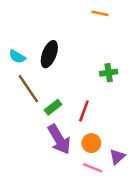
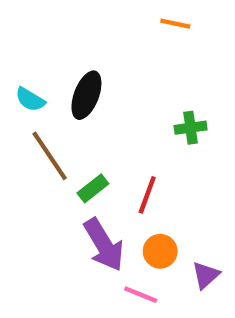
pink line: (93, 168) -> (141, 295), moved

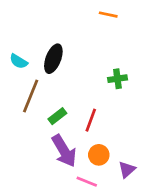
brown line: (50, 156) -> (31, 96), turned 56

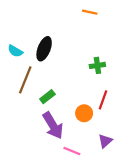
red line: (91, 120) -> (103, 100), moved
orange circle: (99, 155) -> (84, 113), moved

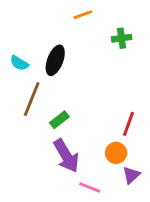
orange line: (90, 12) -> (83, 15), moved, turned -32
green cross: (97, 65) -> (122, 38), moved
orange circle: (84, 113) -> (116, 153), moved

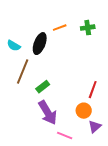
orange line: (83, 15) -> (60, 28), moved

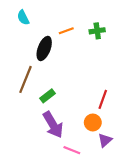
cyan semicircle: (14, 46) -> (23, 18), moved, turned 32

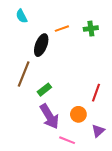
orange circle: (93, 122) -> (78, 114), moved

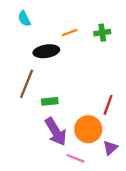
black ellipse: (41, 45) -> (46, 51), turned 60
green rectangle: (44, 90) -> (50, 101), turned 32
orange circle: (78, 114) -> (88, 129), size x1.5

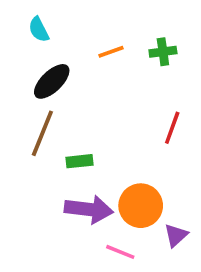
black ellipse: (46, 51) -> (52, 81), moved, turned -35
red line: (108, 105) -> (172, 128), moved
purple arrow: (56, 132) -> (89, 209), turned -52

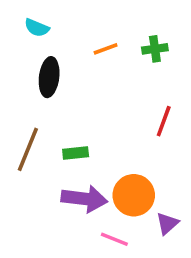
cyan semicircle: (39, 30) -> (37, 28), turned -40
black ellipse: (52, 81) -> (49, 77), turned -39
brown line: (42, 133) -> (28, 149), moved

